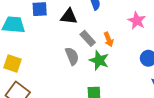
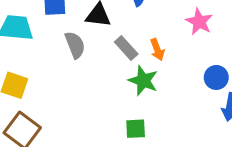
gray semicircle: (72, 56) -> (75, 45), moved

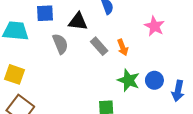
blue circle: (216, 77) -> (154, 80), moved
green star: (143, 81) -> (129, 80), moved

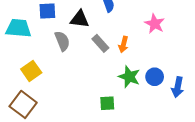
orange arrow: (123, 47) -> (123, 44), turned 35
yellow square: (14, 74) -> (31, 71), moved, turned 36

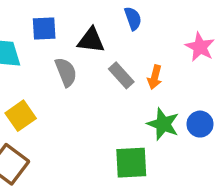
green square: (107, 103) -> (131, 163), size x1.5

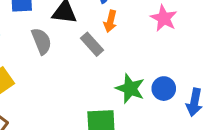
orange arrow: (155, 77) -> (110, 21), moved

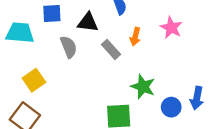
orange arrow: (110, 21) -> (135, 37), moved
blue circle: (164, 89) -> (171, 107), moved

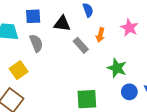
gray semicircle: (69, 47) -> (36, 43), moved
green star: (143, 87) -> (117, 68), moved

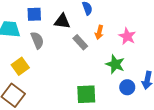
pink star: (129, 28) -> (127, 36), moved

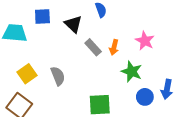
black triangle: (62, 21) -> (73, 24), turned 36
orange arrow: (99, 32) -> (114, 47), moved
gray semicircle: (37, 40) -> (58, 76), moved

